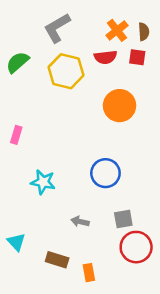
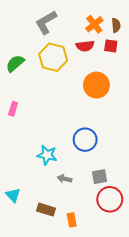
green semicircle: (18, 62) -> (15, 63), moved
cyan star: (43, 182) -> (47, 155), moved

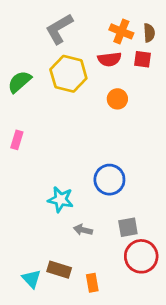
orange cross: (94, 24) -> (121, 31), turned -30
orange circle: (96, 85) -> (117, 99), moved, size x0.6
cyan triangle: (13, 195) -> (31, 279), moved

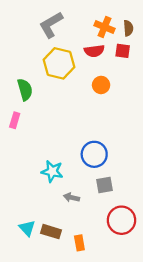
green semicircle: (19, 82) -> (25, 90), moved, turned 115
gray square: (128, 227) -> (104, 185), moved
cyan triangle: (31, 279) -> (27, 228), moved

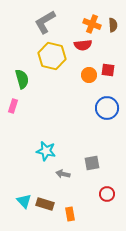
red square: (123, 51) -> (108, 70), moved
blue circle: (94, 154) -> (107, 108), moved
red circle: (121, 220) -> (107, 194), size x0.6

